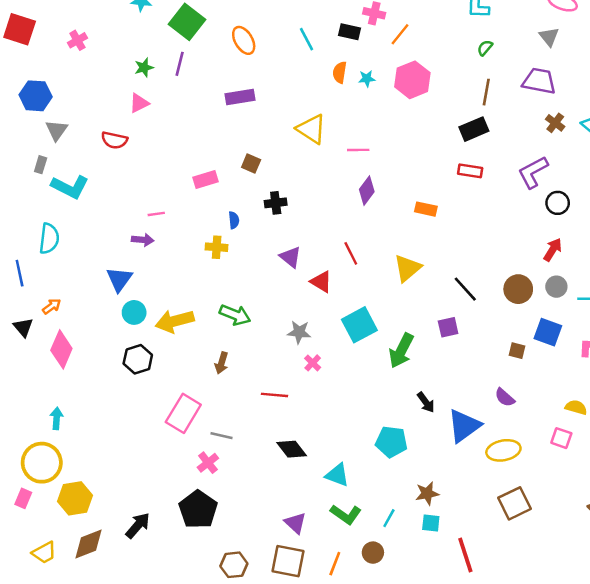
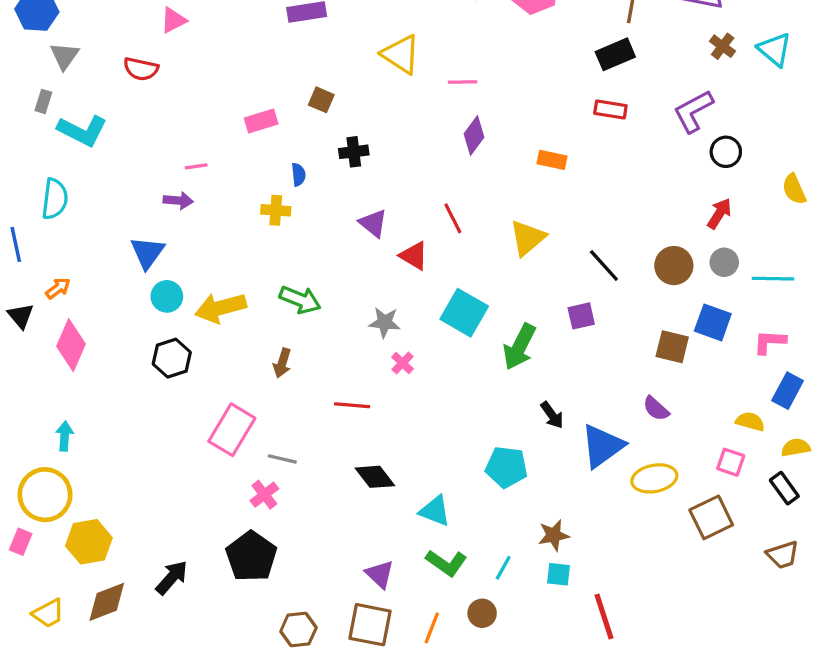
cyan square: (359, 325) -> (464, 313), turned -32
brown square: (517, 351) -> (672, 347), size x1.5
brown square: (515, 503) -> (711, 517), moved

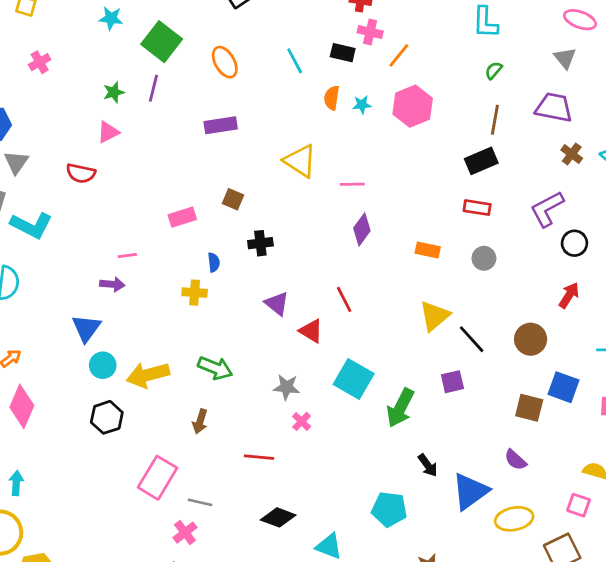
yellow triangle: (528, 238) -> (435, 316), moved
gray circle: (724, 262) -> (484, 258), moved
black diamond: (375, 477) -> (278, 517), turned -32

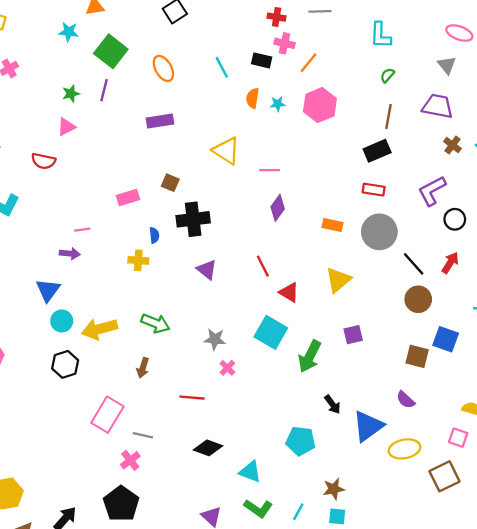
black cross: (260, 243) -> (193, 219), size x1.6
gray circle: (484, 258) -> (379, 232), size x1.8
red triangle: (311, 331) -> (289, 292), moved
black line: (472, 339) -> (414, 264), moved

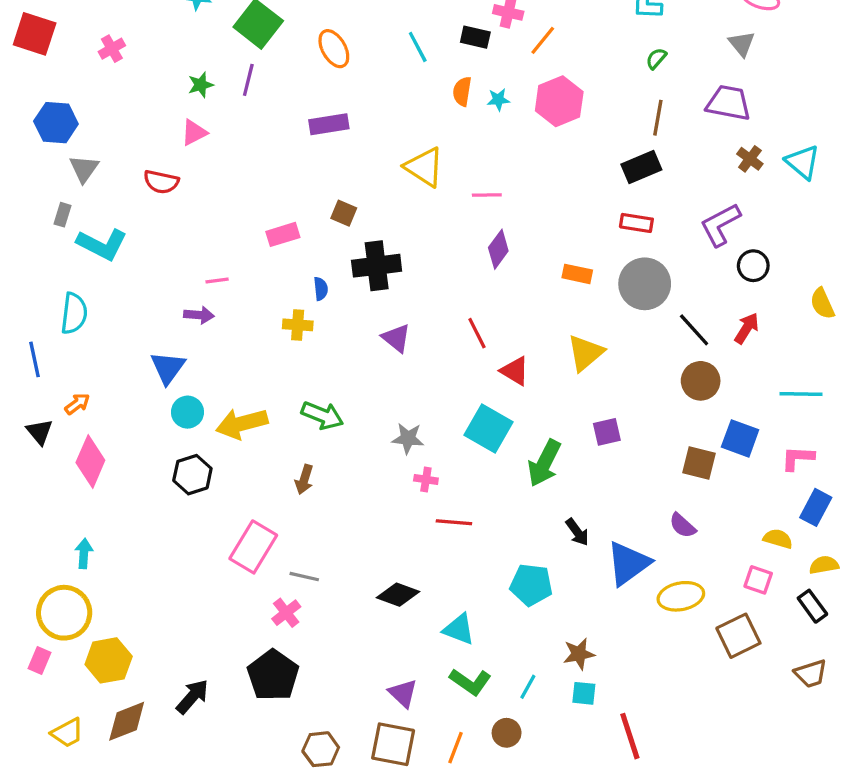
pink cross: (227, 368) -> (426, 480), turned -35
red line: (192, 398) -> (454, 522), moved

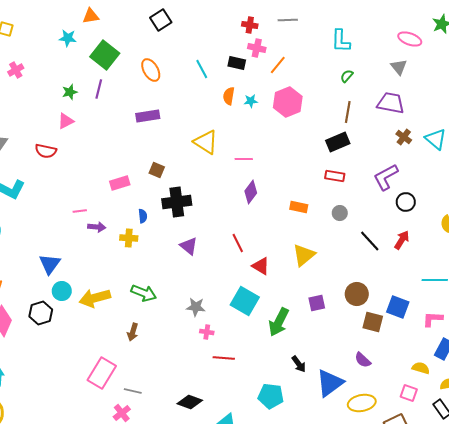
gray circle: (645, 284) -> (340, 213), size x0.5
purple arrow: (199, 315) -> (97, 227), moved
brown circle: (701, 381) -> (357, 294), moved
black hexagon: (192, 475) -> (41, 313), moved

